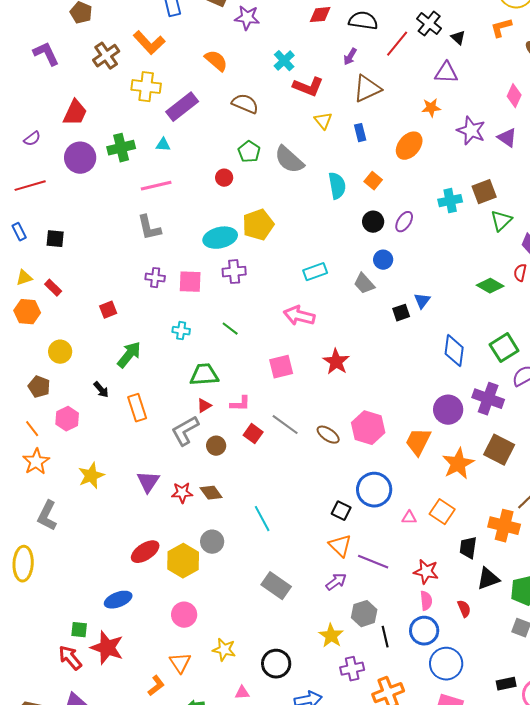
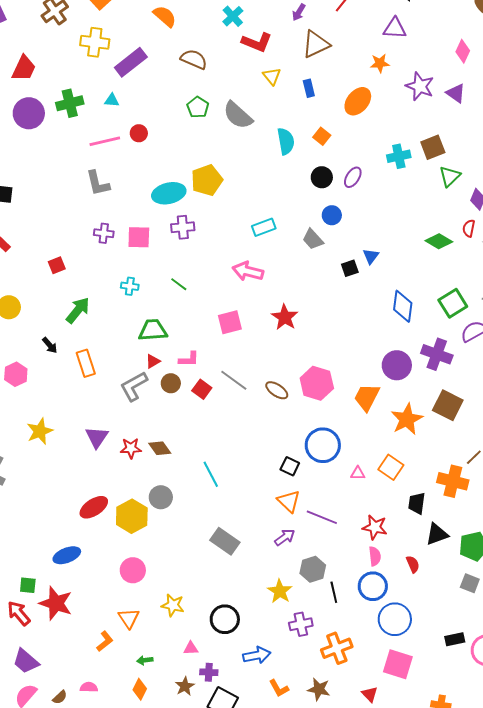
red circle: (224, 178) -> (139, 133), moved
brown circle: (216, 446) -> (171, 383), moved

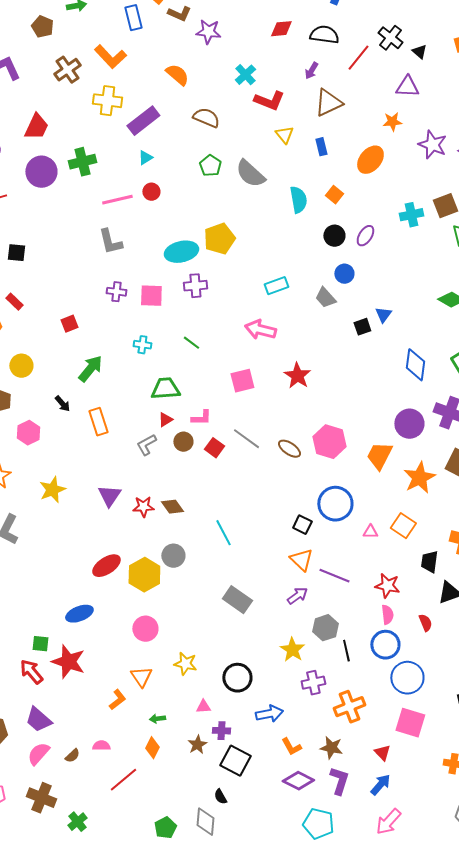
cyan triangle: (112, 100) -> (145, 158), moved, turned -35
gray L-shape: (134, 386) -> (146, 445), size x0.7

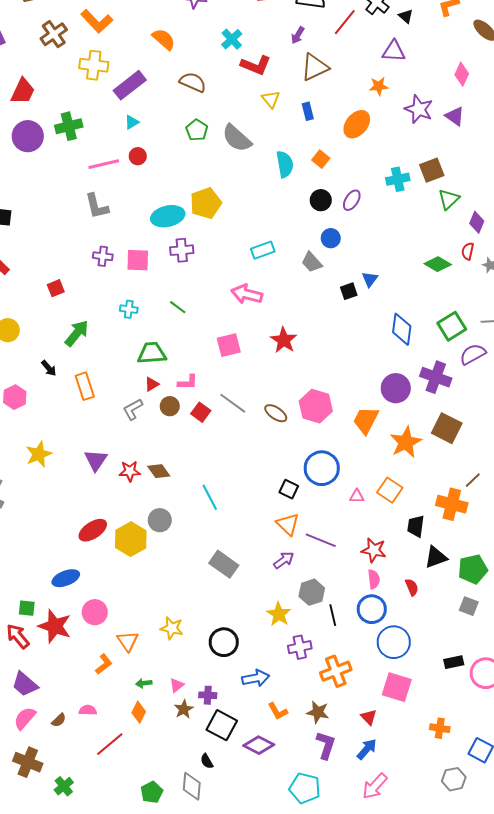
pink circle: (145, 629) -> (95, 612), moved
pink triangle: (203, 707) -> (177, 685), moved, turned -35
purple diamond: (298, 781) -> (259, 745), moved

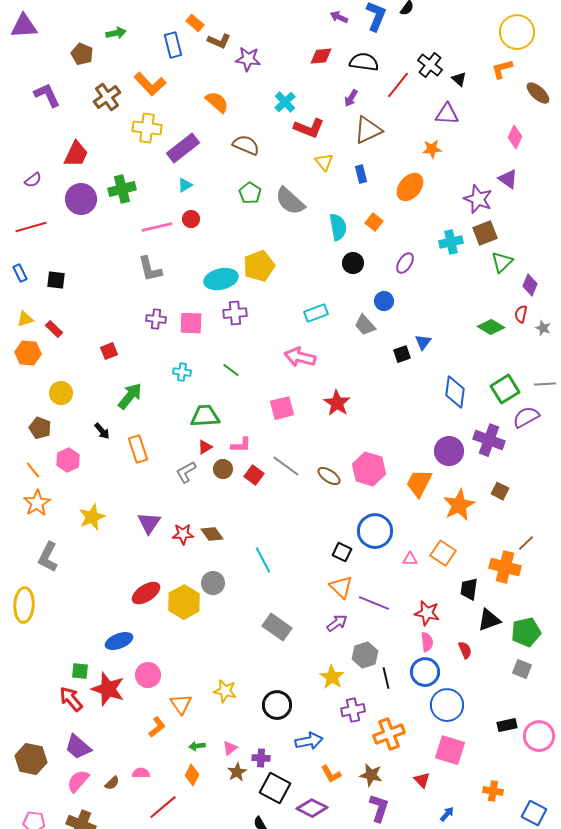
purple star: (419, 109) -> (478, 199), moved
black circle: (321, 200) -> (353, 263), moved
brown square: (447, 428) -> (500, 491), size x0.6
blue arrow: (367, 749) -> (447, 814), moved, size x0.7

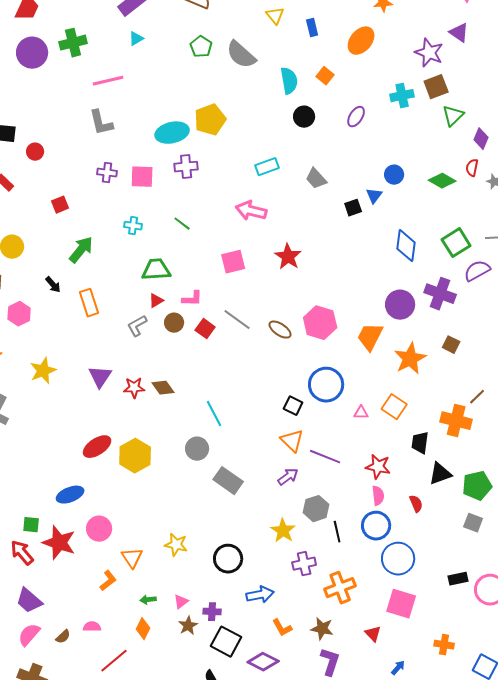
red circle: (191, 219) -> (35, 152), moved
blue circle: (384, 301) -> (394, 175), moved
gray circle: (213, 583) -> (197, 449), moved

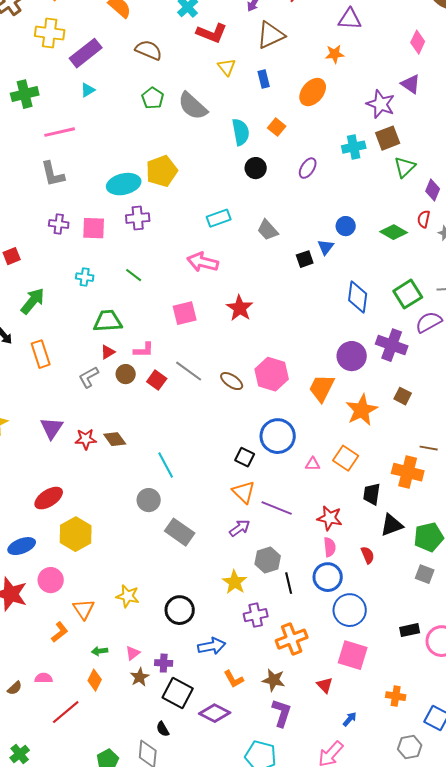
brown line: (477, 397) -> (429, 448), turned 54
yellow hexagon: (135, 456) -> (76, 534), moved

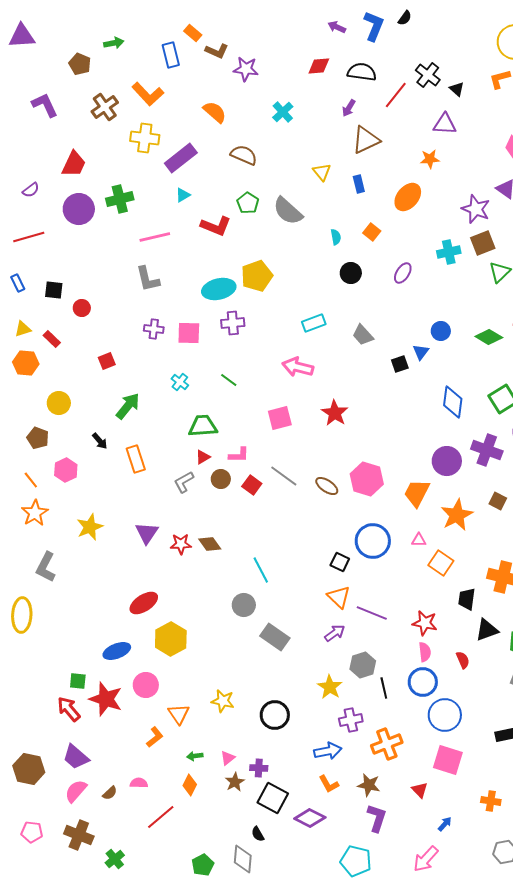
red L-shape: (212, 33) -> (216, 226), moved
cyan semicircle: (241, 132) -> (336, 237), size x0.6
cyan cross: (85, 277) -> (180, 382), turned 30
pink triangle: (313, 464) -> (419, 540), moved
blue arrow: (212, 646) -> (328, 751), moved

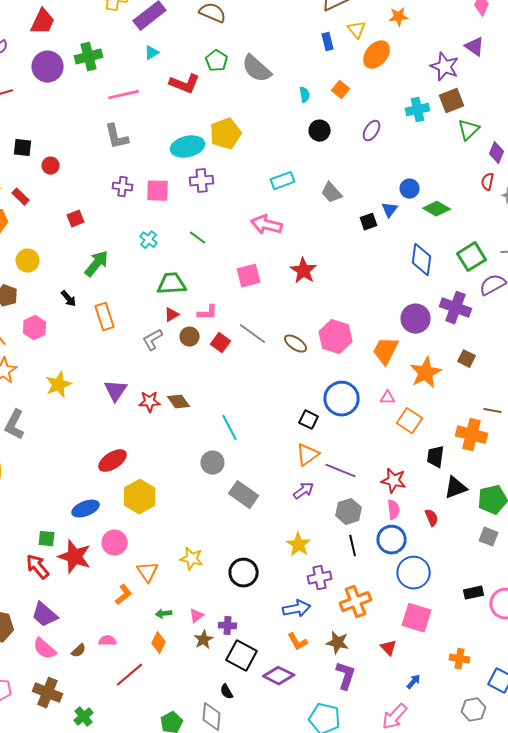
yellow triangle: (322, 172) -> (357, 30), moved
green diamond: (489, 337) -> (437, 209), moved
orange triangle: (339, 597) -> (308, 455), turned 40
gray hexagon: (363, 665) -> (349, 512), moved
pink semicircle: (76, 791) -> (45, 649), turned -90

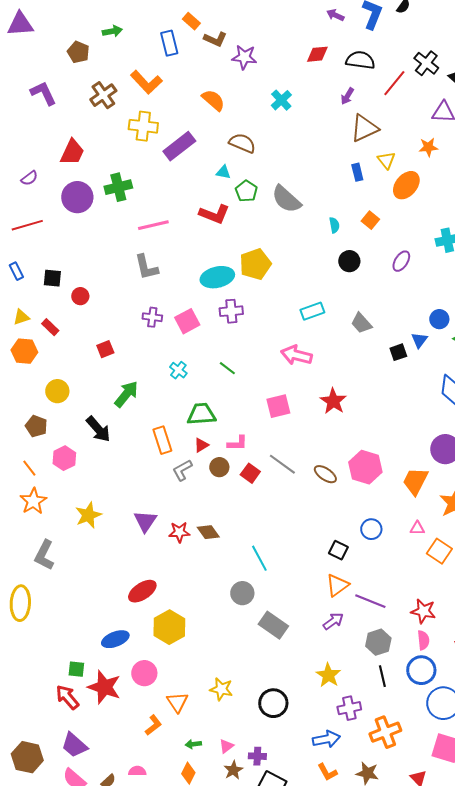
cyan triangle: (152, 53) -> (223, 172), moved, turned 42
pink square: (158, 191) -> (187, 321), turned -30
black arrow: (69, 299) -> (98, 429), size x1.6
orange rectangle: (105, 317) -> (162, 440), moved
blue circle: (342, 399) -> (371, 529), size x0.6

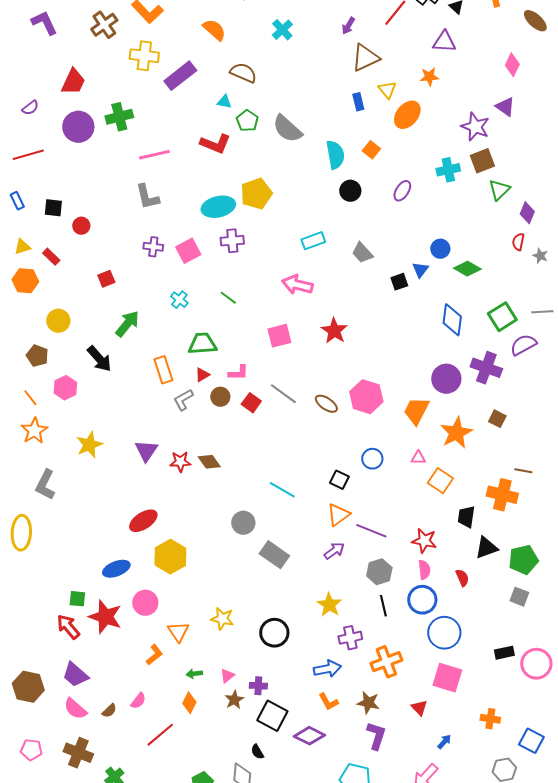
cyan semicircle: (334, 225) -> (335, 155), size x1.8
cyan line: (259, 558) -> (282, 490), moved, turned -32
pink semicircle: (137, 771) -> (138, 701), turned 126

